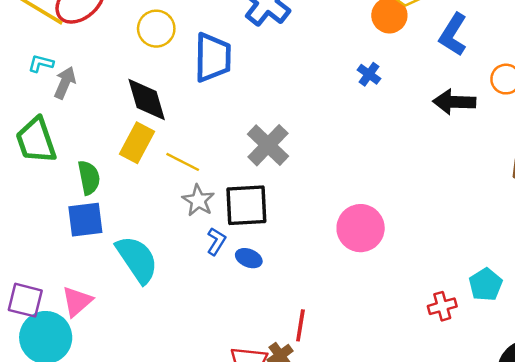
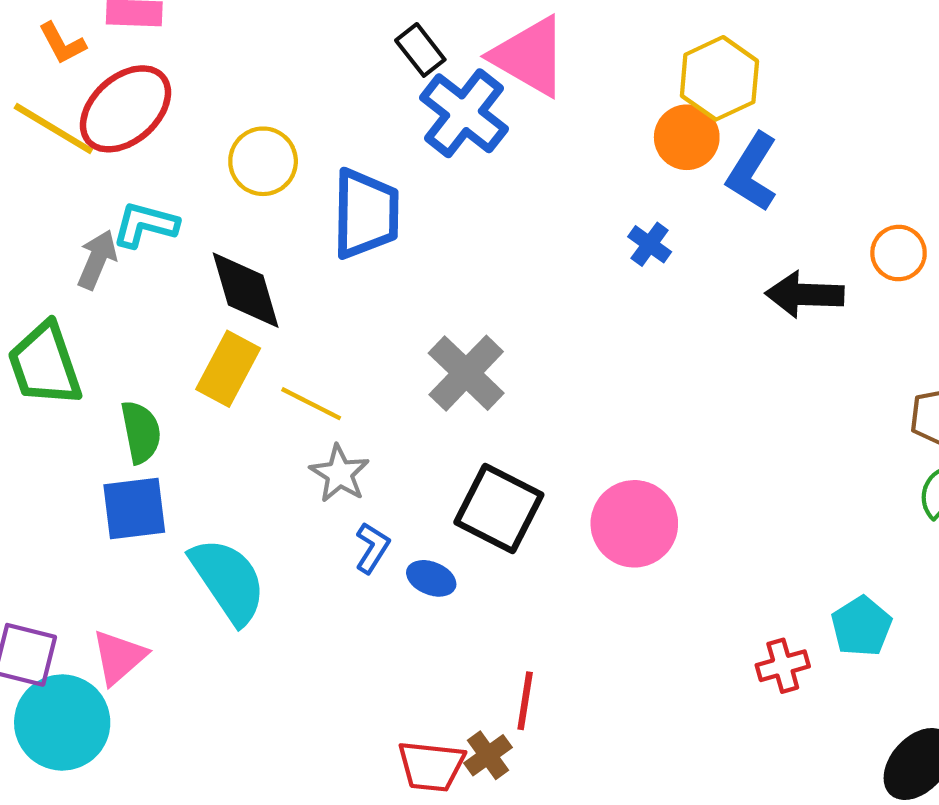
blue L-shape: (453, 35) -> (752, 172), moved
cyan L-shape: (41, 63) -> (145, 225), moved, size x1.4
black square: (246, 205) -> (499, 508), moved, turned 30

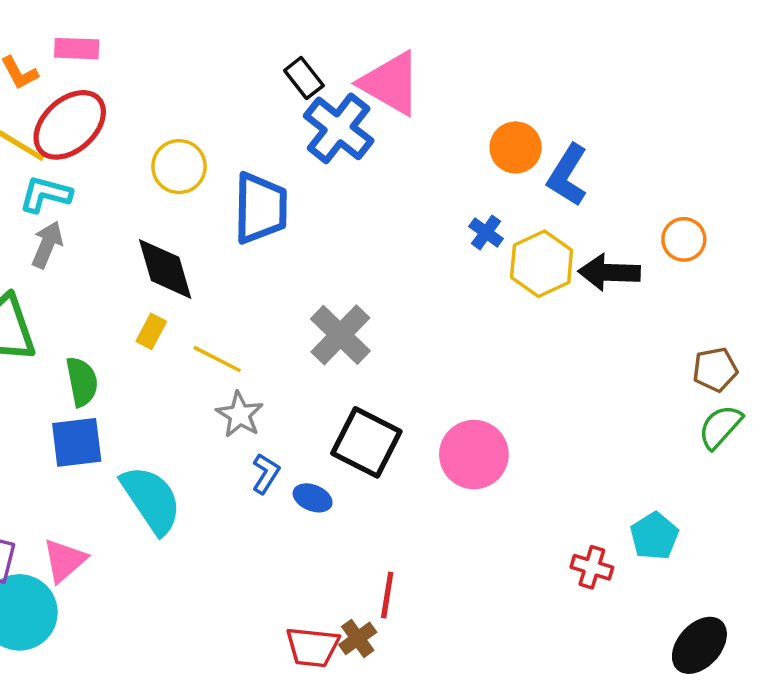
yellow hexagon: (719, 78) -> (542, 264), moved
cyan L-shape: (145, 225) -> (45, 194), moved
yellow rectangle: (228, 369) -> (151, 331), size x0.6
red cross: (783, 666) -> (592, 567), turned 33

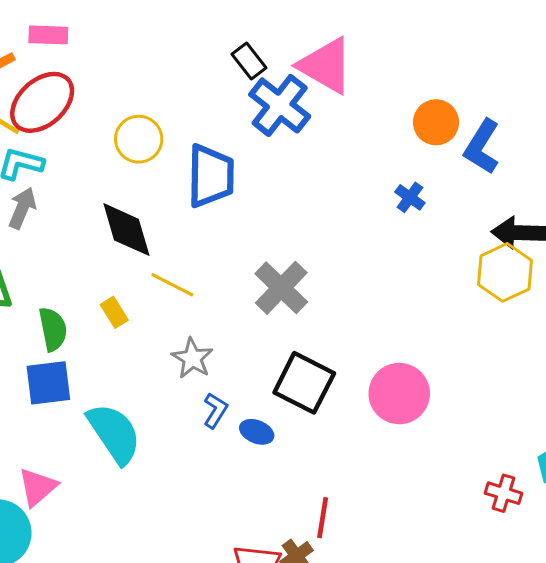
yellow hexagon: (542, 264) -> (505, 272), moved
yellow rectangle: (151, 331) -> (114, 312), moved, turned -60
yellow line: (217, 359) -> (172, 285), moved

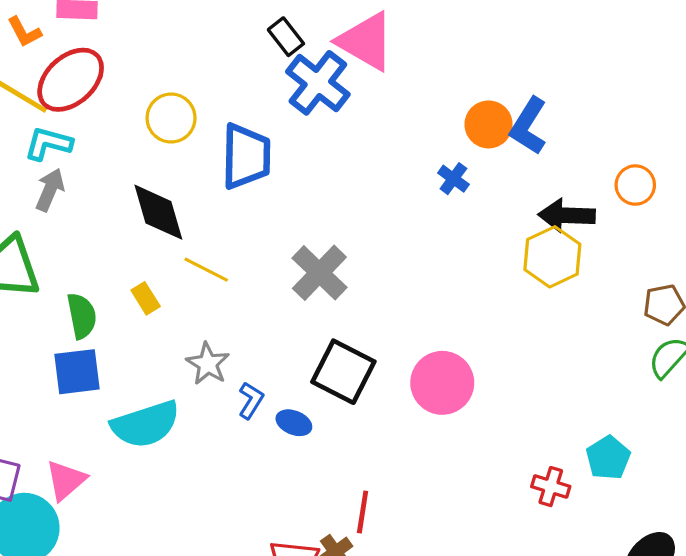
orange circle: (436, 122) -> (489, 124), moved
gray star: (192, 358) -> (208, 364), moved
cyan semicircle: (114, 433) -> (146, 424), turned 106

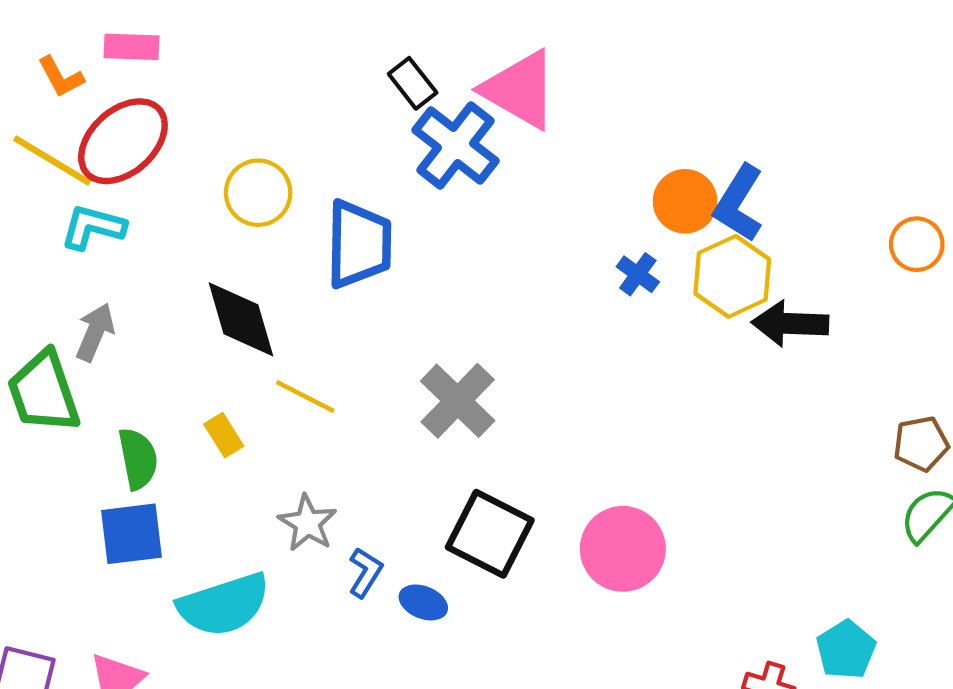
orange circle: (635, 185) -> (917, 244), moved
gray arrow: (50, 190) -> (95, 332), moved
yellow hexagon: (552, 257) -> (732, 276), moved

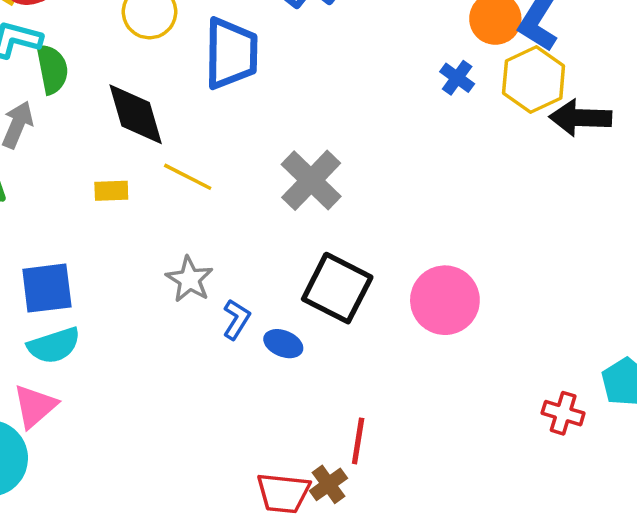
yellow rectangle: (224, 435) -> (111, 191), moved, turned -60
green semicircle: (138, 459) -> (52, 69), moved
cyan semicircle: (224, 605) -> (54, 345), moved, size x0.7

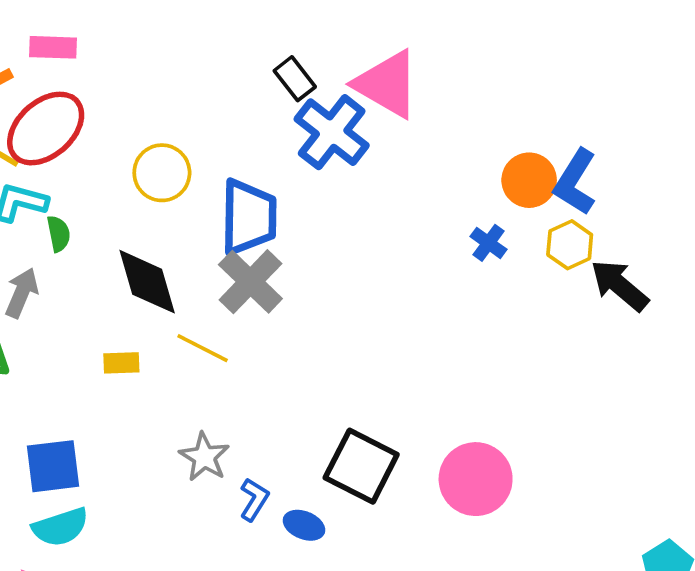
green semicircle: (52, 69) -> (59, 234), size x0.7
yellow hexagon: (534, 79) -> (570, 245), size x0.7
black arrow: (580, 118) -> (620, 285), turned 38
gray cross: (311, 180) -> (250, 282), moved

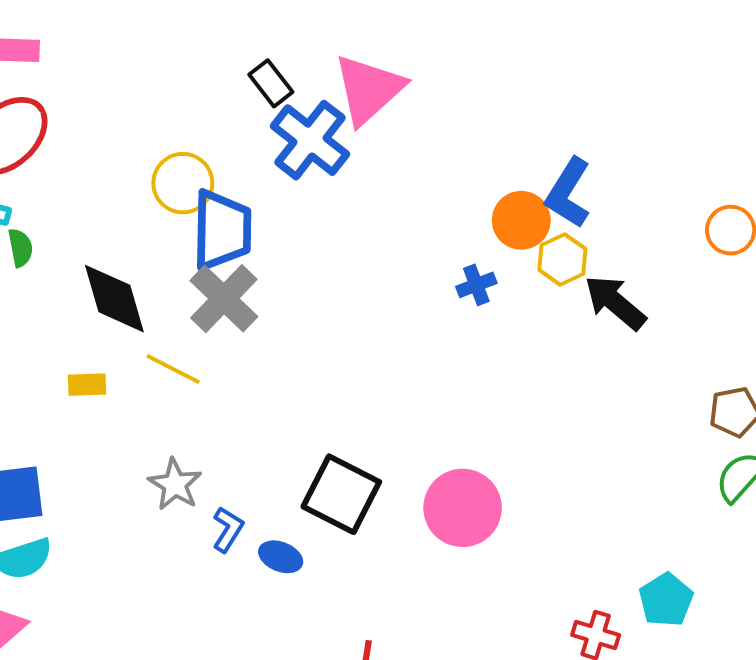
pink triangle: (387, 84) -> (369, 89), turned 48
yellow circle: (162, 173) -> (183, 183), moved
orange circle: (529, 180) -> (521, 220), moved
blue cross: (489, 243) -> (476, 285), moved, turned 33

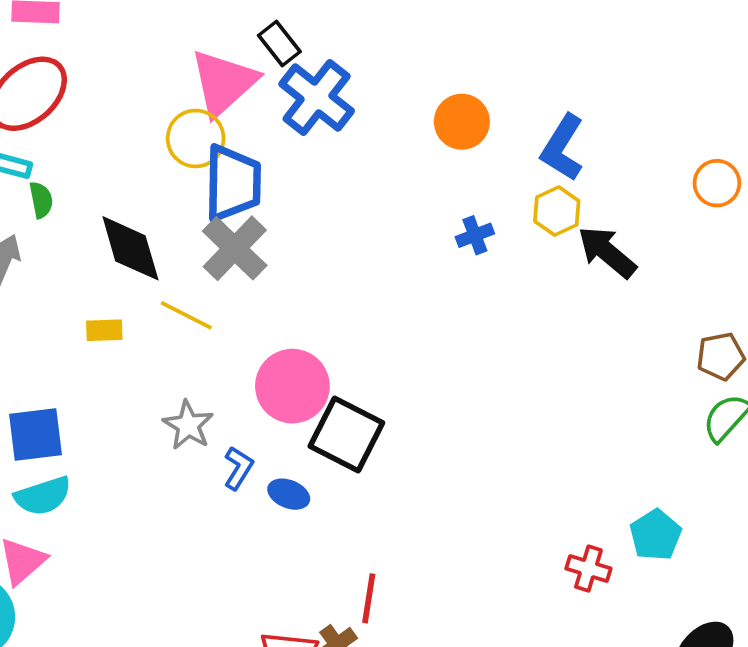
pink triangle: (369, 89) -> (224, 83), moved
orange circle: (521, 220) -> (462, 122), moved
pink circle: (463, 508) -> (292, 386), moved

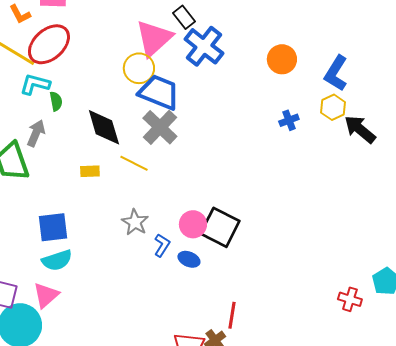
blue trapezoid: (233, 183) -> (159, 92), turned -69
pink circle: (292, 386) -> (193, 224), moved, size x0.7

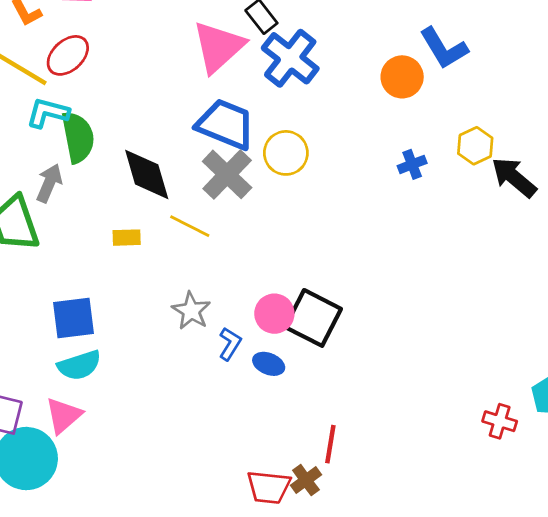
red ellipse: (49, 44) -> (68, 55), size x0.7
yellow circle: (139, 68) -> (286, 153), moved
blue L-shape: (336, 73) -> (444, 48), moved, turned -63
green semicircle: (56, 101) -> (78, 137), size x1.8

